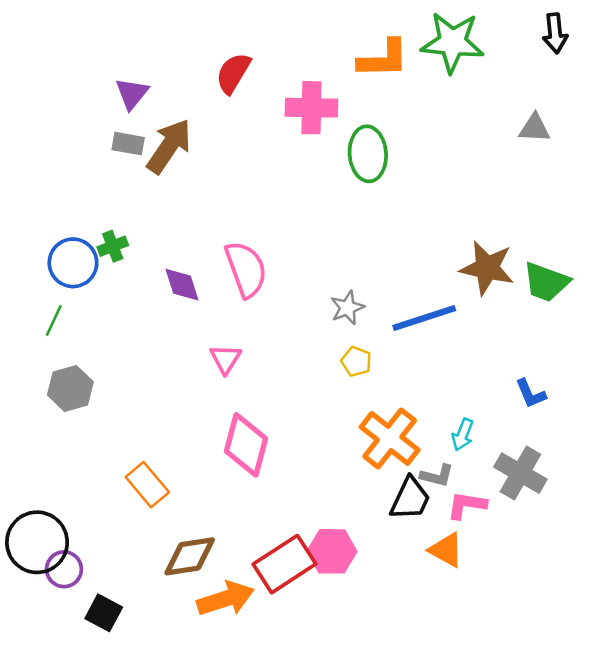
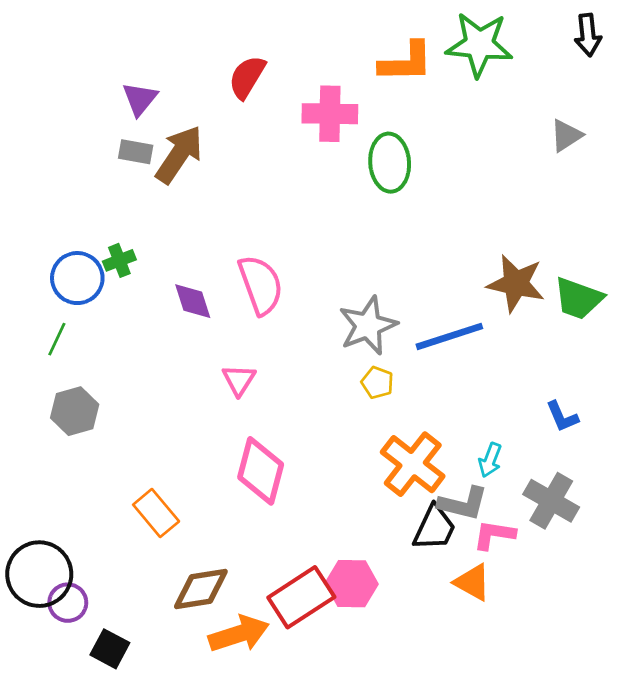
gray triangle: (535, 128) -> (566, 135), turned -36
gray star: (347, 308) -> (368, 326), size x1.6
gray L-shape: (437, 476) -> (463, 503), size x1.4

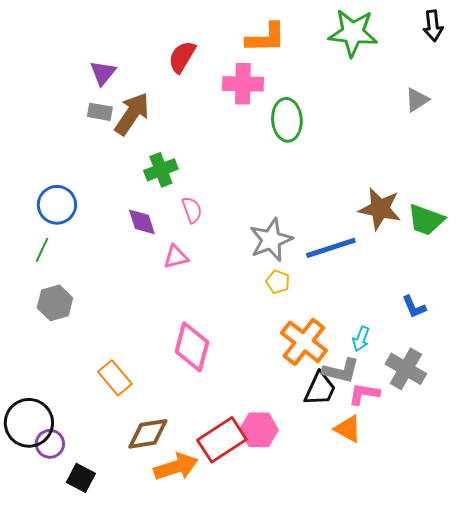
orange L-shape: (406, 62) -> (266, 38), moved
green cross: (119, 260) -> (161, 170), moved, size x1.4
pink semicircle: (261, 285) -> (192, 210), size x0.6
pink triangle: (239, 380) -> (176, 257), moved, turned 44

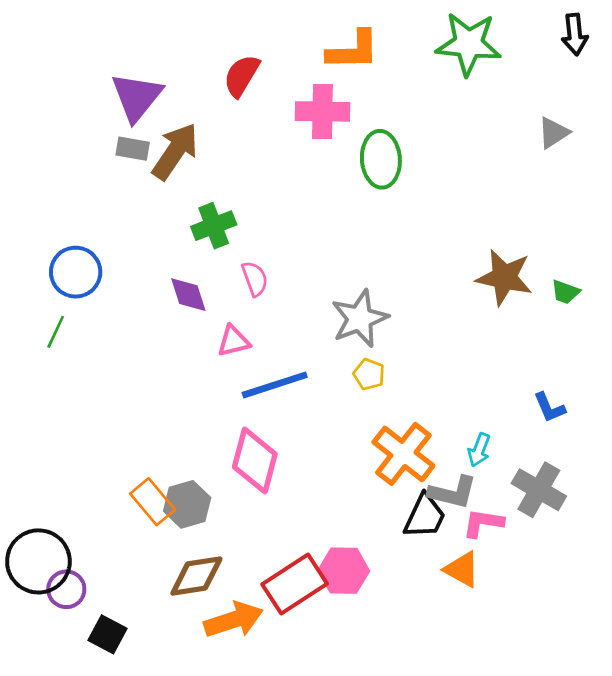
purple triangle: (103, 73) -> (137, 97), size x1.5
green trapezoid: (426, 220) -> (565, 292), size x0.6
blue line: (331, 248) -> (275, 385), moved
gray hexagon: (55, 303) -> (187, 504), moved

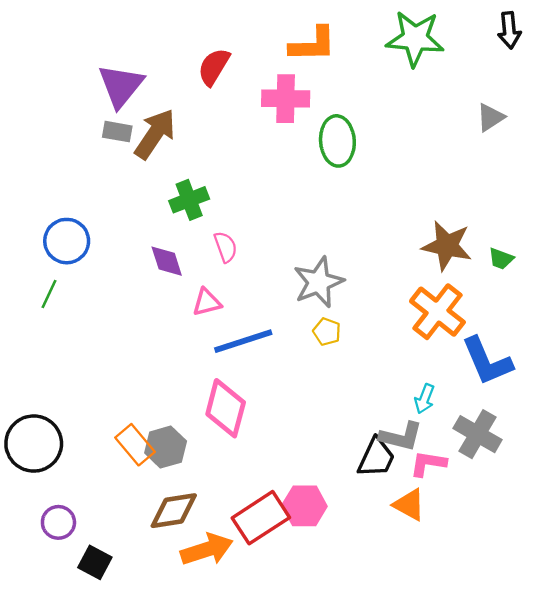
blue L-shape: (549, 407) -> (487, 361), size x1.8
orange cross: (403, 454) -> (437, 312), moved
black circle: (38, 561) -> (34, 444), moved

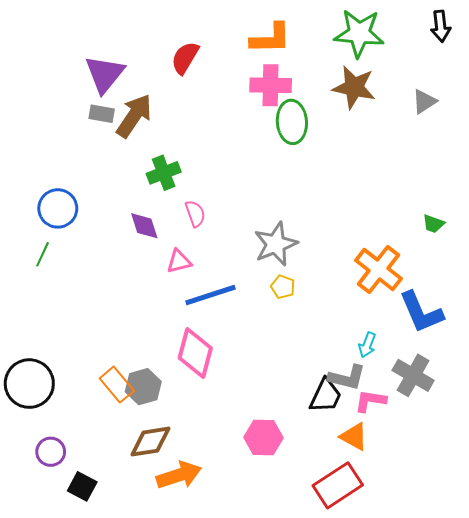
pink cross: (286, 99) -> (271, 85), moved
brown star: (447, 246) -> (354, 87), moved
red rectangle: (261, 518) -> (338, 485), moved

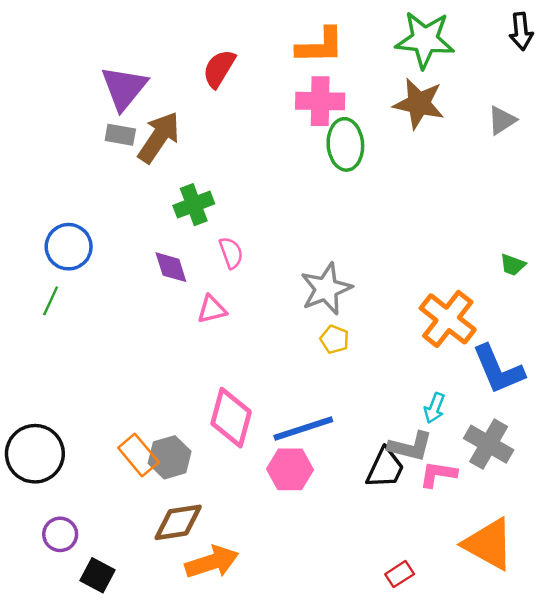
blue line: (210, 295) -> (303, 428), moved
orange triangle: (354, 436) -> (489, 544), moved, size x1.6
pink hexagon: (263, 437) -> (290, 469), moved
red rectangle: (338, 485) -> (400, 574), size x0.5

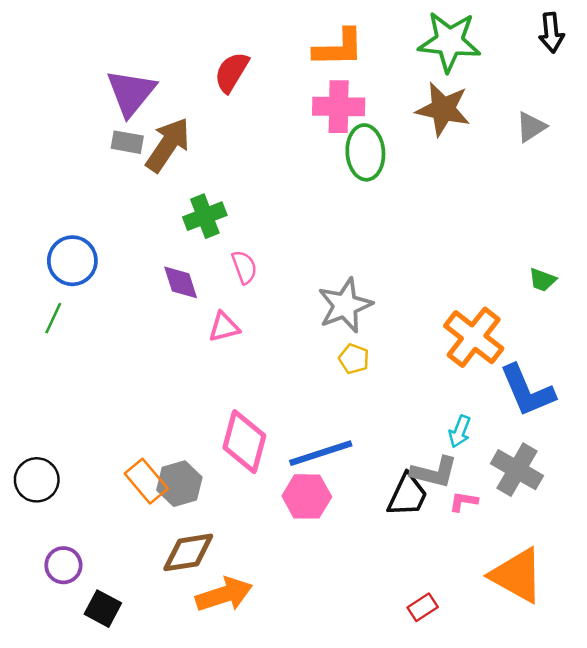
black circle: (35, 454) -> (37, 480), size x0.7
pink L-shape: (438, 474) -> (463, 502), size x0.7

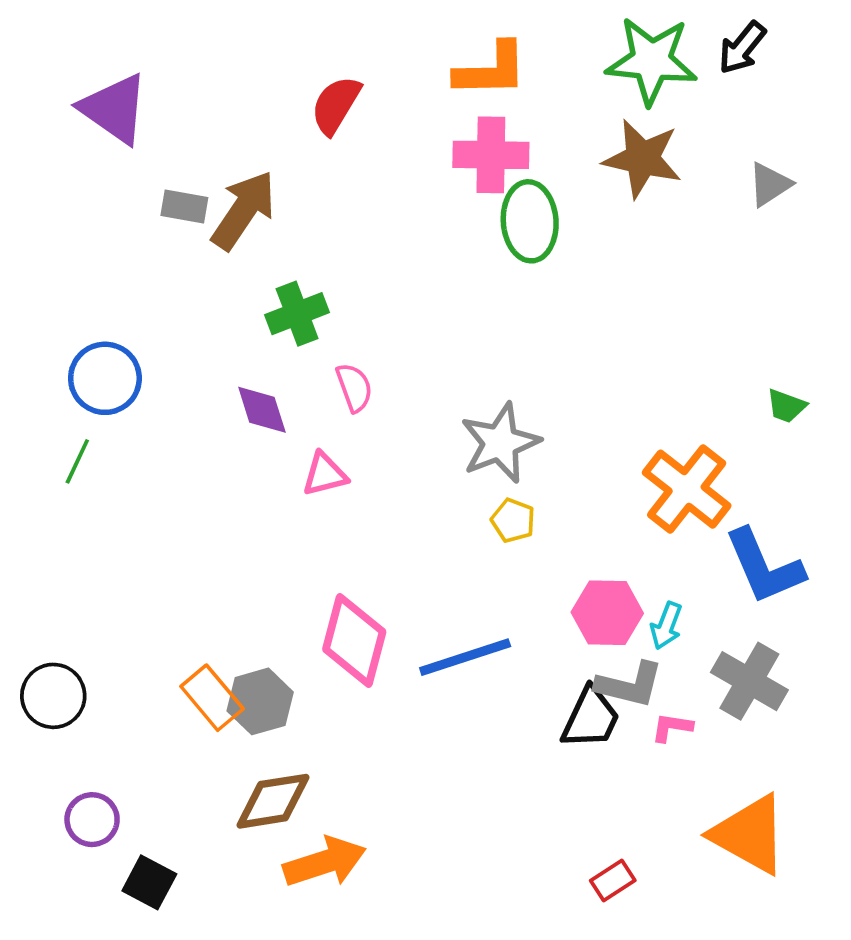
black arrow: (551, 33) -> (742, 48), moved, turned 45
purple triangle: (131, 93) -> (114, 109), moved, turned -34
pink hexagon: (307, 496) -> (607, 613), moved

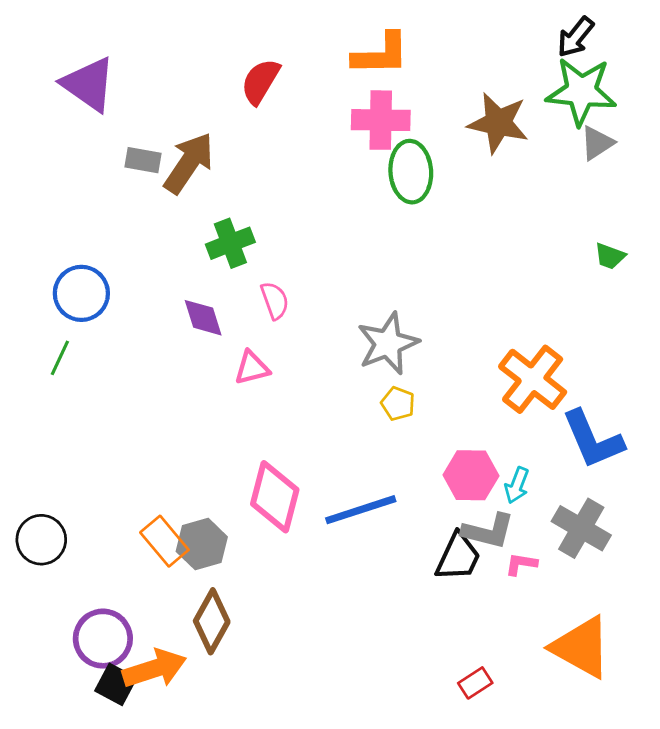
green star: (652, 61) -> (581, 91), moved
green trapezoid: (786, 406) -> (610, 256), moved
brown diamond: (273, 801) -> (212, 621), turned -52
purple circle: (92, 820) -> (103, 639), moved, size x1.4
orange arrow: (325, 862) -> (154, 669), moved

